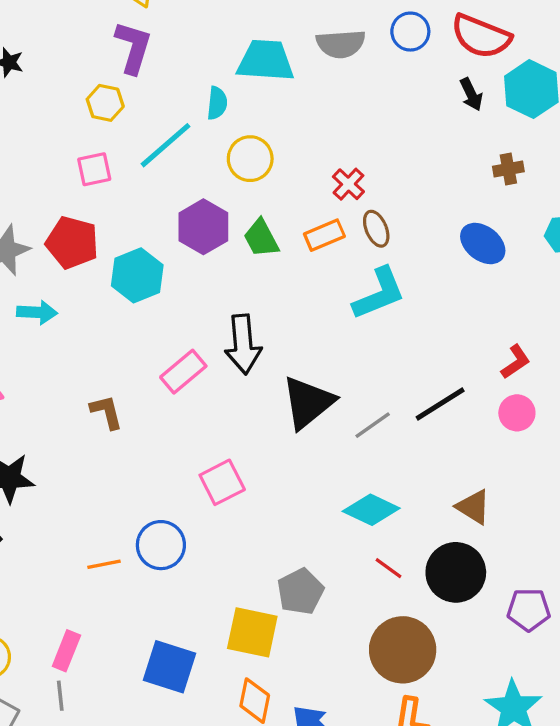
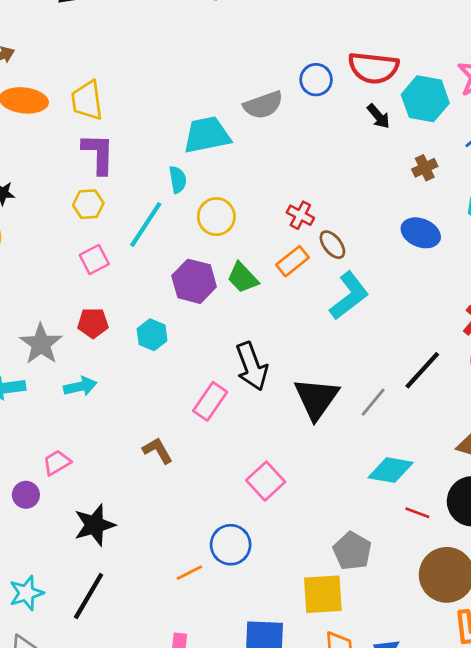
red pentagon: (72, 243) -> (93, 323), size x0.7
cyan hexagon: (137, 275) -> (152, 335), size x0.7

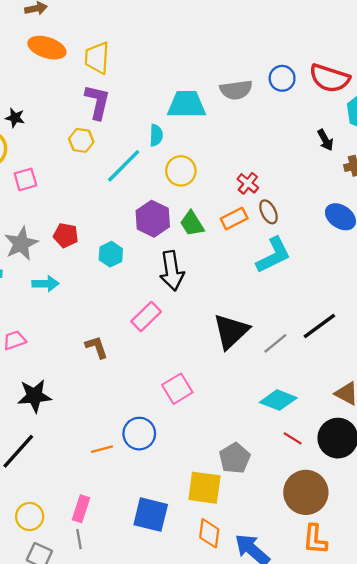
black arrow: (379, 116) -> (325, 140), moved
pink square: (94, 260) -> (25, 179), moved
black arrow: (252, 366) -> (172, 271), moved

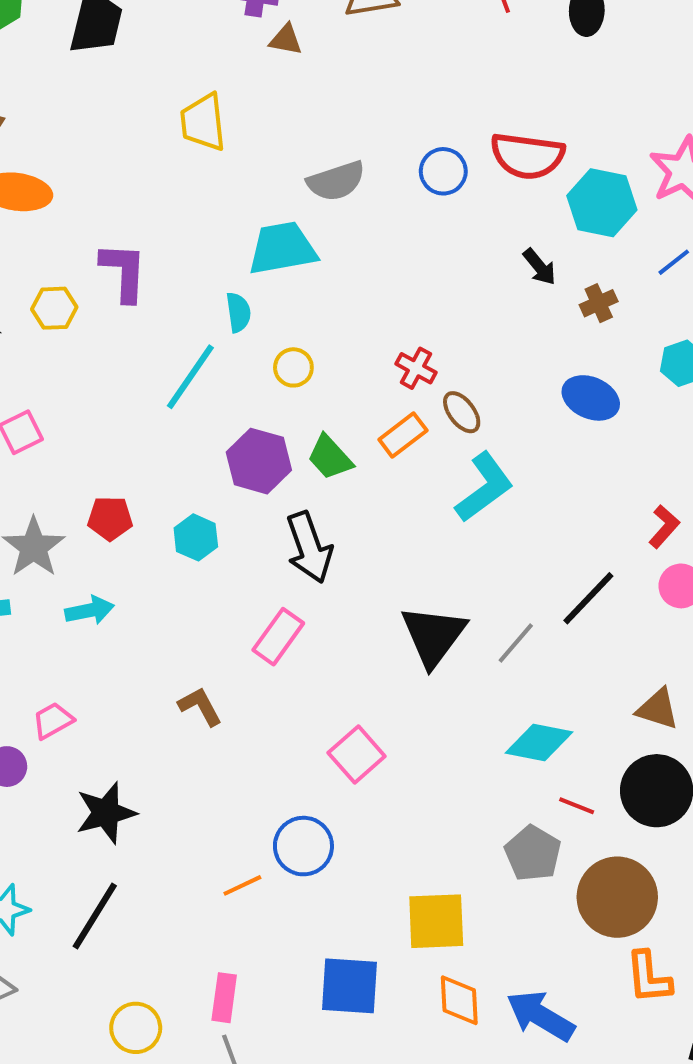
yellow trapezoid: (97, 58) -> (203, 122), moved
gray semicircle: (236, 90) -> (336, 181), moved
yellow hexagon: (81, 140) -> (54, 308), moved
yellow circle: (181, 171) -> (293, 367), size x0.7
gray pentagon: (235, 458) -> (533, 853), moved

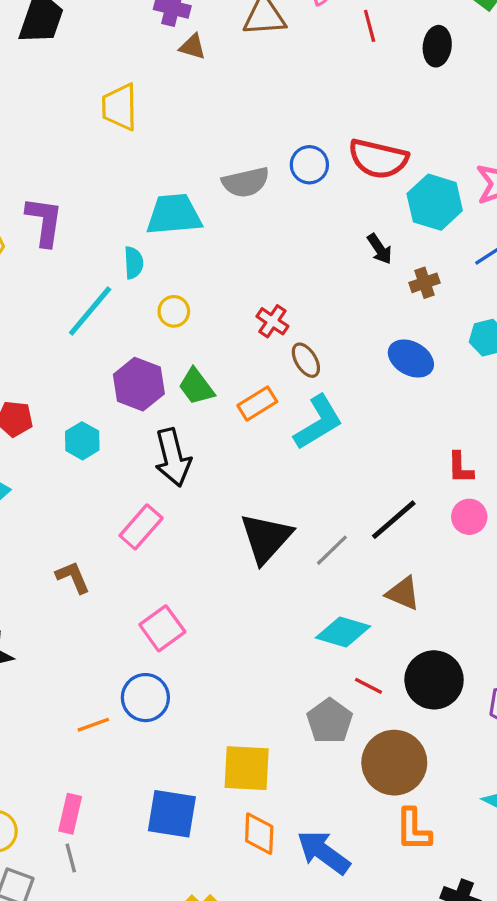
gray semicircle: (336, 181) -> (246, 182), moved
orange rectangle: (403, 435) -> (257, 404), moved
red L-shape: (664, 527) -> (460, 468), turned 132
brown triangle: (658, 709) -> (403, 593), moved
pink square: (357, 754) -> (162, 628), moved

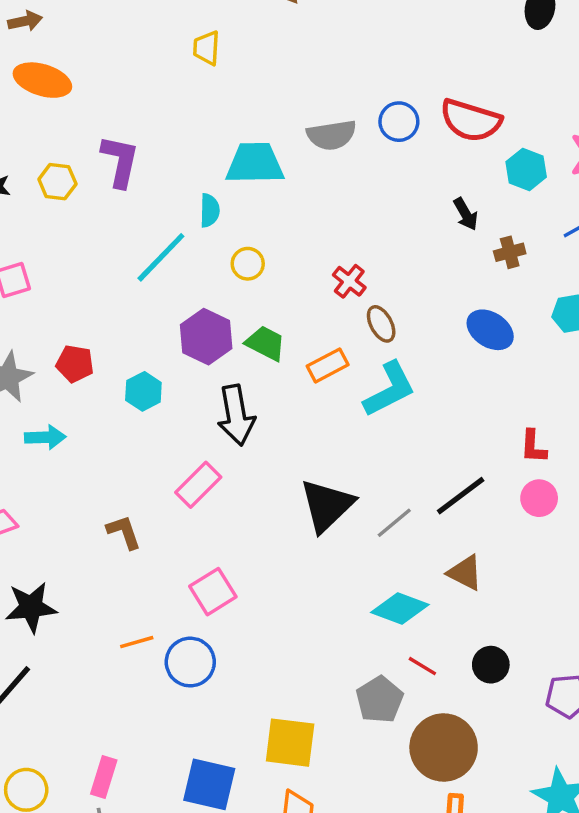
yellow trapezoid: (120, 107) -> (206, 48), size x0.7
cyan hexagon: (435, 202) -> (526, 169), size x0.7
green trapezoid: (196, 386) -> (266, 343), turned 150
black circle: (434, 680) -> (491, 665), size x0.6
orange line: (93, 725) -> (137, 642), moved

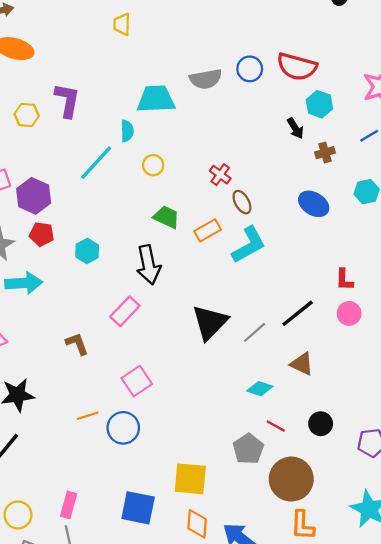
cyan hexagon: (526, 169) -> (319, 104), moved
purple hexagon: (206, 337) -> (34, 196), moved
cyan arrow: (45, 437) -> (24, 283), size x1.4
cyan diamond: (400, 608) -> (260, 389), size x0.7

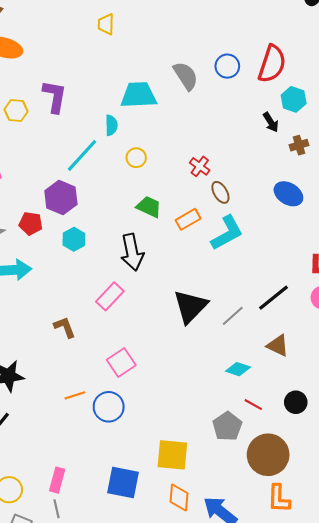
red semicircle: (297, 67) -> (272, 64), turned -87
gray semicircle: (206, 79) -> (186, 76), turned -112
purple hexagon: (34, 196) -> (61, 198), moved

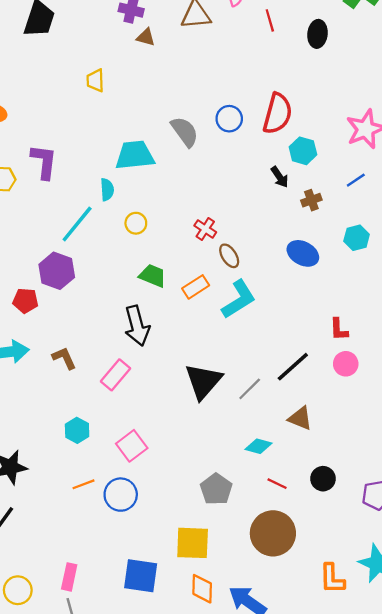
cyan hexagon: (74, 239) -> (77, 430), moved
brown L-shape: (65, 327) -> (64, 358), moved
gray pentagon: (227, 426) -> (216, 489), moved
brown circle: (268, 455) -> (273, 533), moved
orange L-shape: (279, 499) -> (332, 579), moved

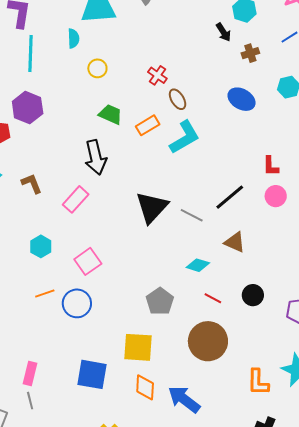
cyan line: (77, 224) -> (30, 54), moved, turned -39
gray line: (250, 389) -> (192, 215), turned 70

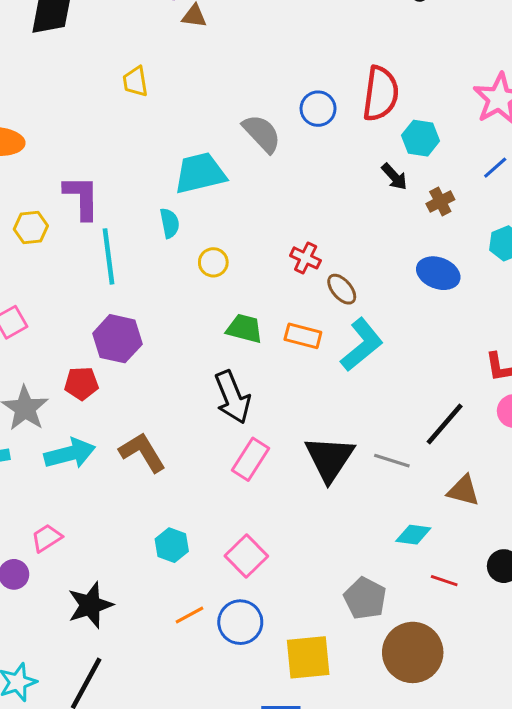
orange rectangle: (148, 125) -> (303, 336), turned 55
brown L-shape: (32, 184) -> (142, 452), size x1.4
pink rectangle: (76, 199) -> (251, 459), moved
brown circle: (208, 341) -> (413, 652), moved
yellow square: (138, 347) -> (308, 657), moved

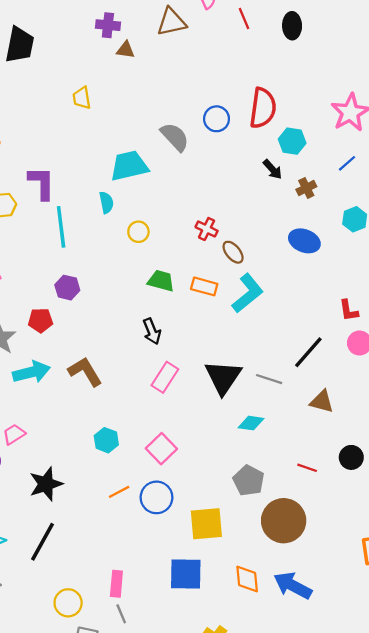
purple hexagon: (117, 339) -> (67, 288), size x0.7
black arrow: (232, 397) -> (152, 331), size x0.7
cyan diamond: (413, 535) -> (251, 423), moved

